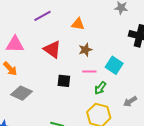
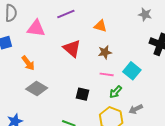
pink triangle: (15, 44) -> (36, 28), moved
black square: (64, 81) -> (82, 94), moved
gray arrow: (130, 101) -> (136, 109), moved

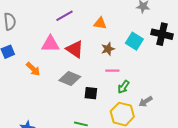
pink triangle: (36, 28) -> (50, 44), moved
cyan square: (132, 71) -> (134, 41), moved
gray diamond: (37, 89) -> (70, 79), moved

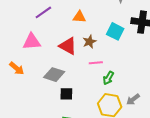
red triangle: (75, 49) -> (68, 46), moved
black square: (91, 93) -> (66, 94), moved
gray arrow: (146, 101) -> (133, 99), moved

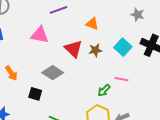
pink line: (96, 63) -> (121, 79), moved
orange arrow: (17, 68) -> (11, 73), moved
black square: (66, 94) -> (35, 94), moved

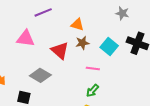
brown star: (95, 50) -> (82, 43), moved
pink line: (121, 79) -> (93, 69), moved

